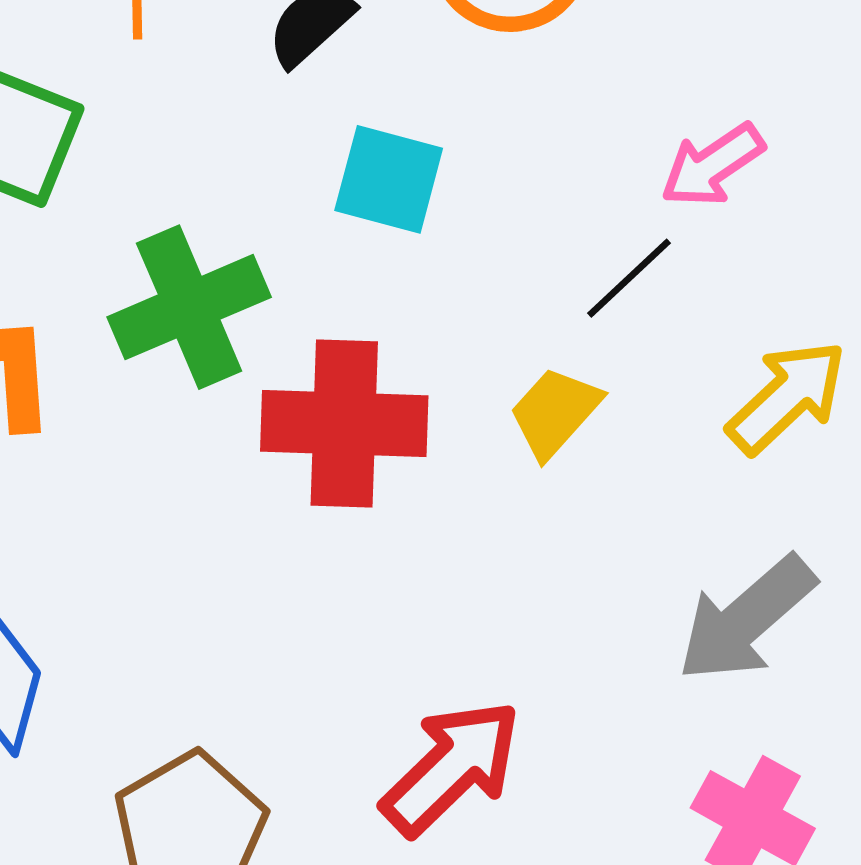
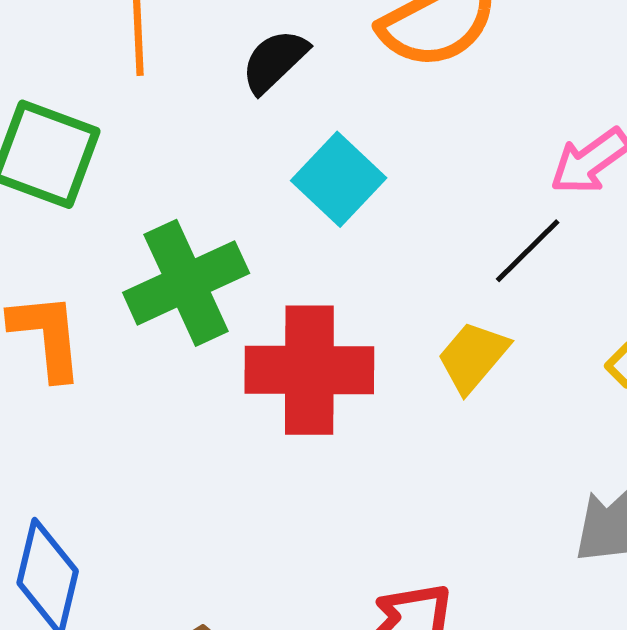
cyan square: (389, 179) -> (339, 179), turned 30

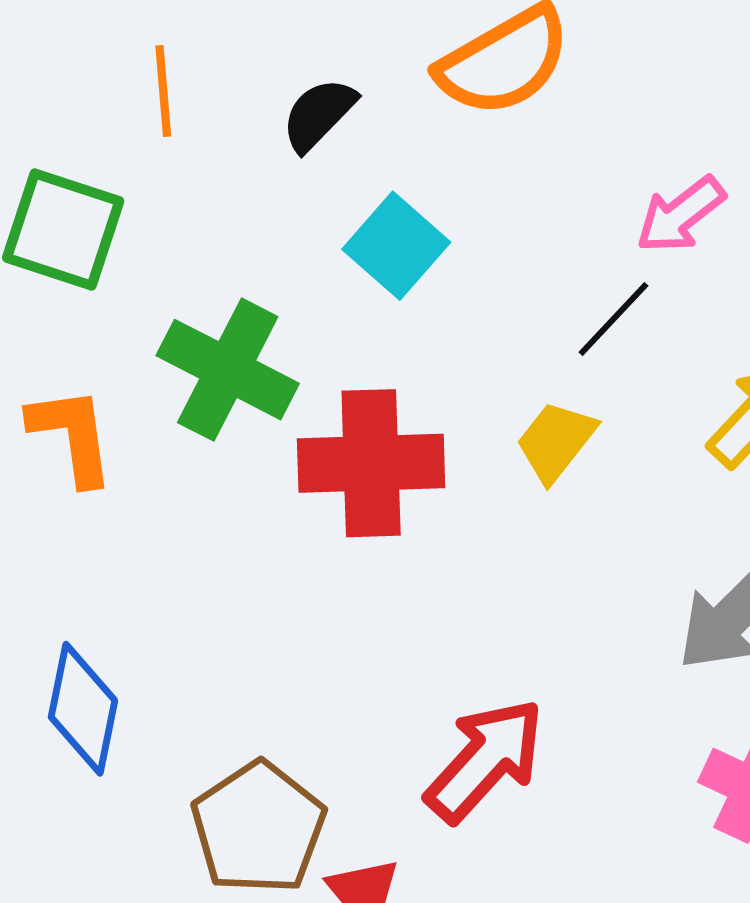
green cross: (186, 283) -> (228, 370), turned -36

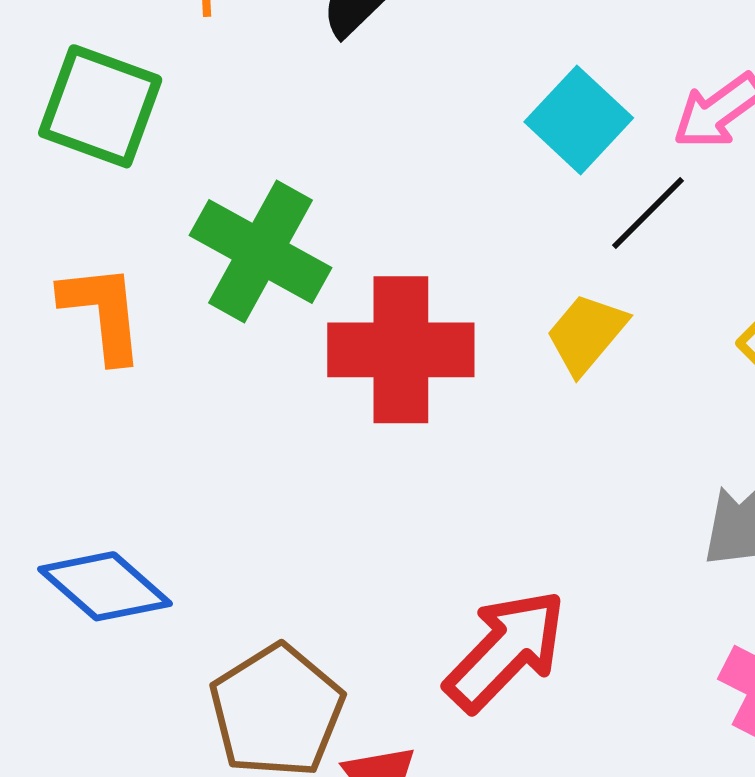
cyan square: (396, 246) -> (579, 120), moved
blue diamond: (83, 709) -> (105, 586), turned -62

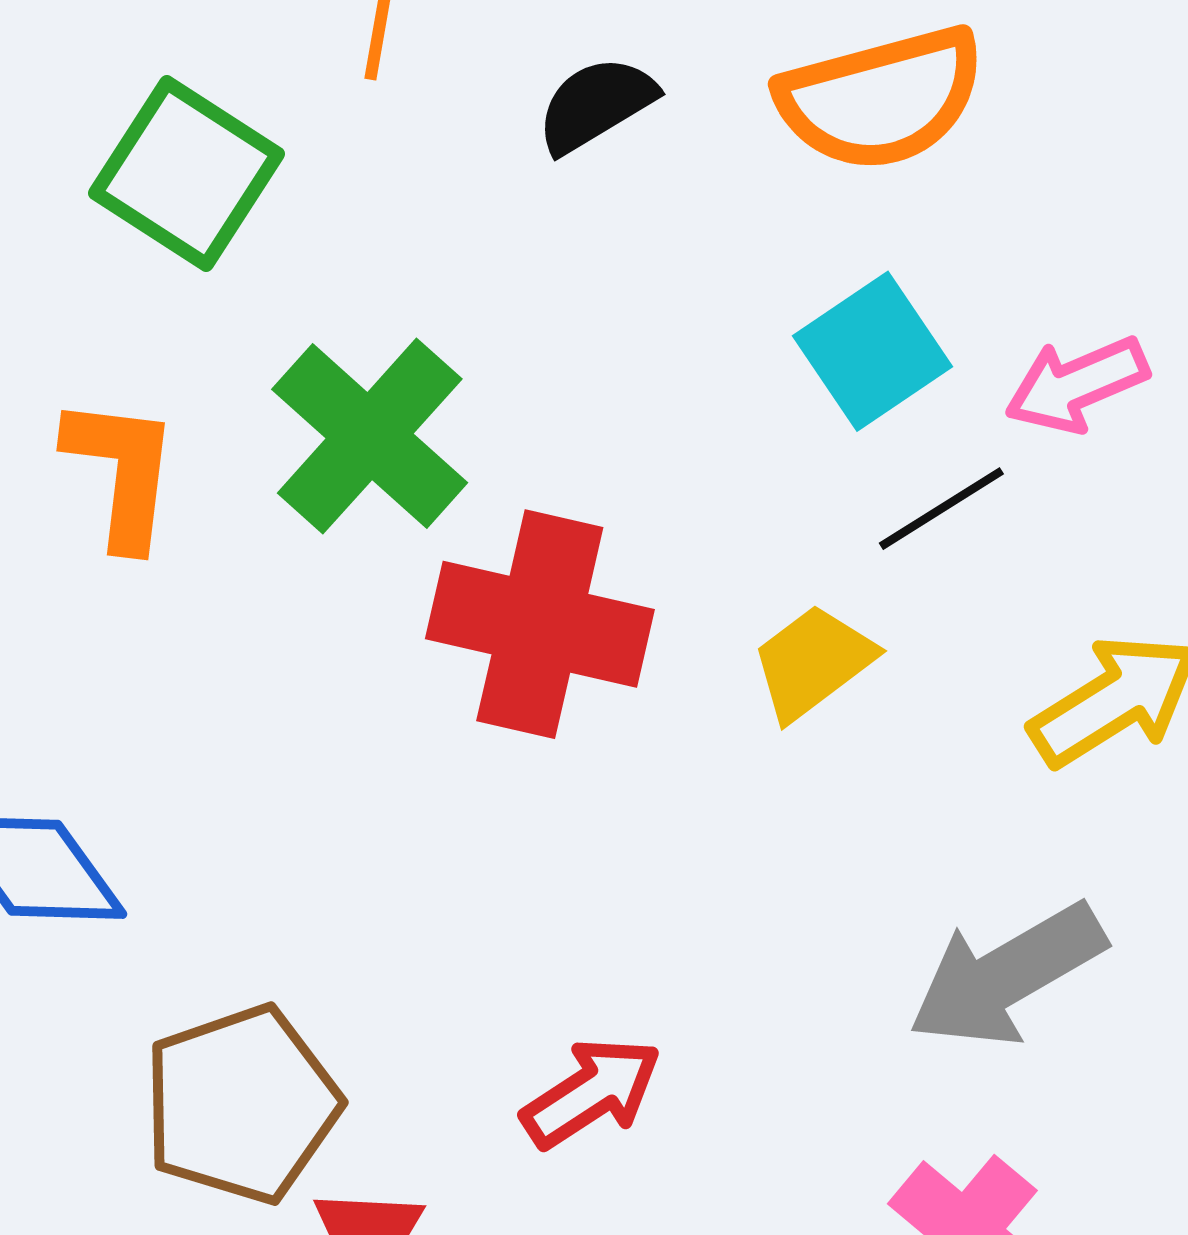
red arrow: (506, 650) -> (591, 1092), size x0.7

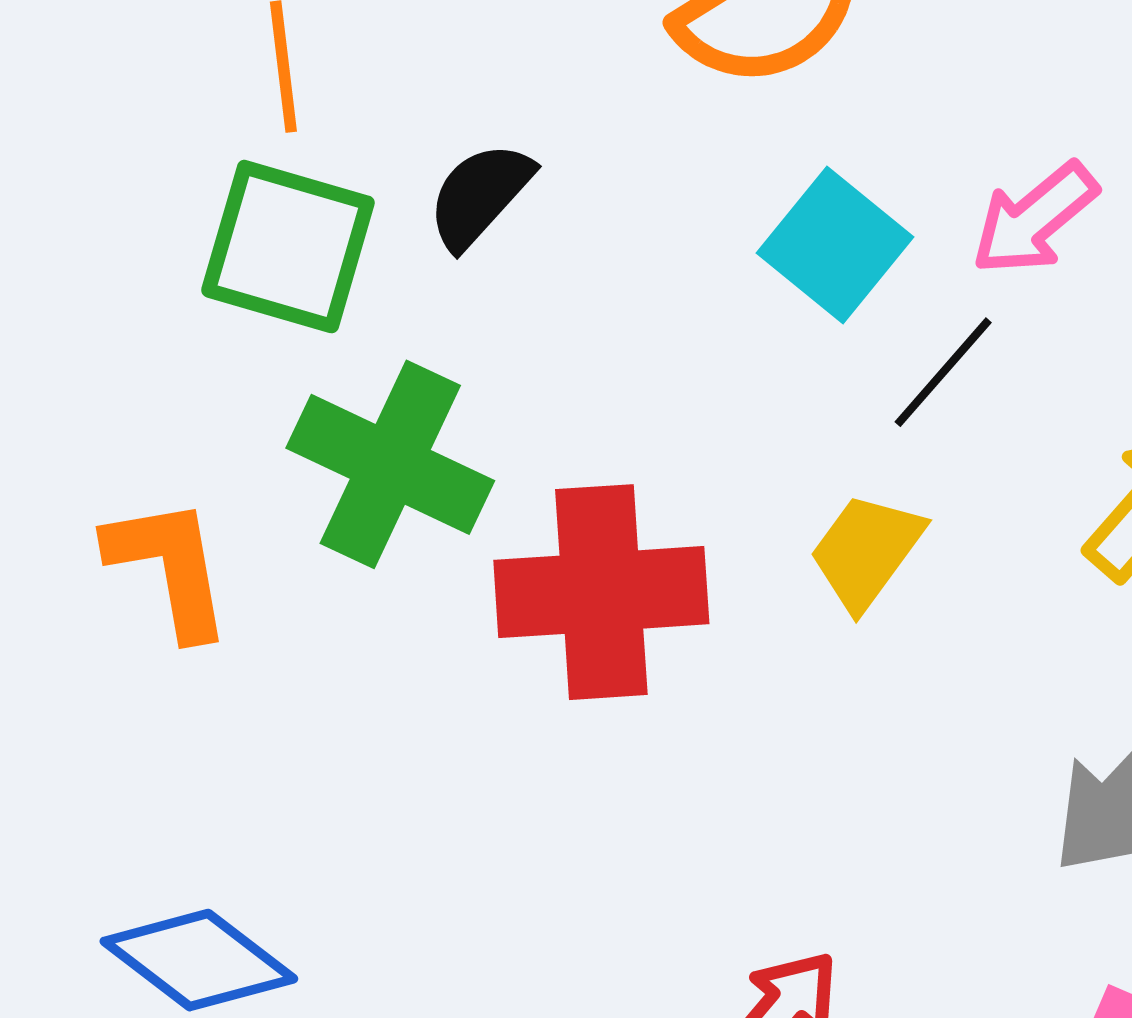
black semicircle: (596, 105) -> (480, 195), moved
green square: (186, 173) -> (288, 247), moved

